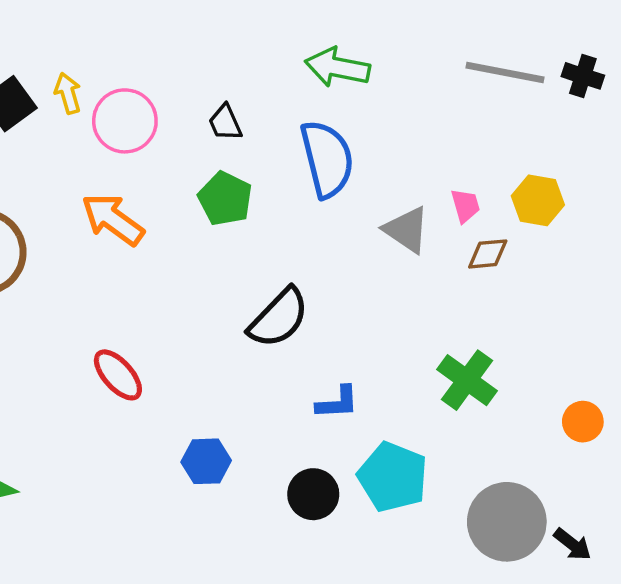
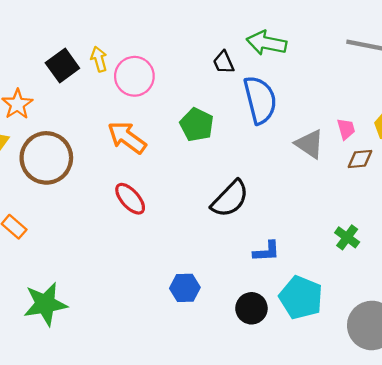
black trapezoid: (225, 123) -> (224, 62), moved
red ellipse: (118, 375) -> (130, 199), moved
green cross: (467, 380) -> (347, 237), size x0.7

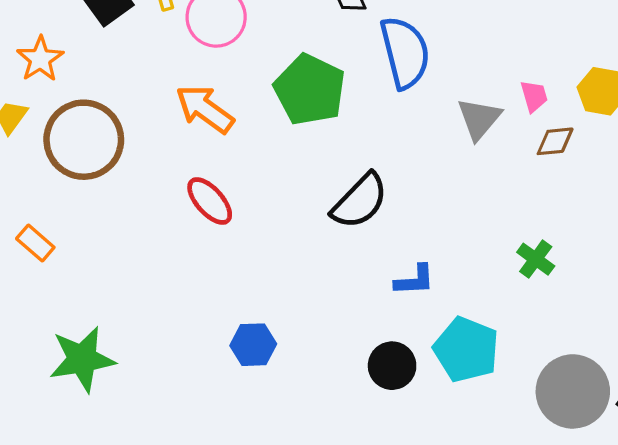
green pentagon: (197, 125) -> (310, 90), size x1.4
gray triangle: (309, 144) -> (479, 119), turned 36
blue hexagon: (185, 288) -> (253, 345), moved

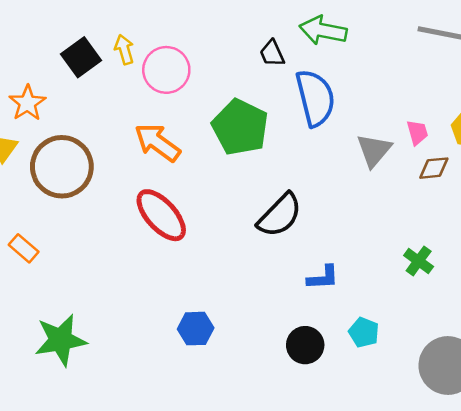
red ellipse: (210, 201) -> (161, 215), size x1.4
cyan pentagon: (466, 350) -> (364, 332), size x0.6

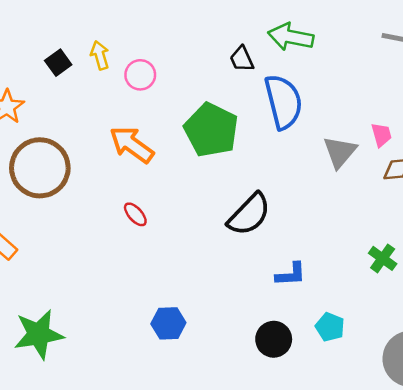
black square: (81, 57) -> (58, 63), size x0.7
pink circle: (166, 70) -> (140, 75), size x0.7
red ellipse: (161, 215) -> (135, 214), size x0.5

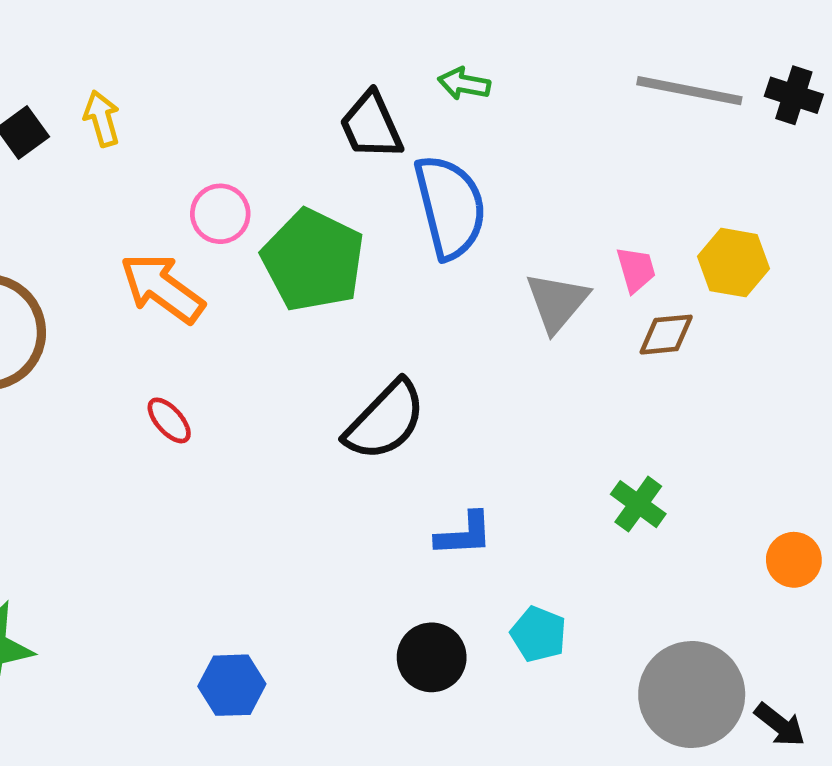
green arrow: (291, 37) -> (464, 84), size x0.6
black trapezoid: (242, 59) -> (371, 126), size x1.4
pink circle: (140, 75) -> (220, 214), moved
blue hexagon: (168, 323) -> (232, 685), moved

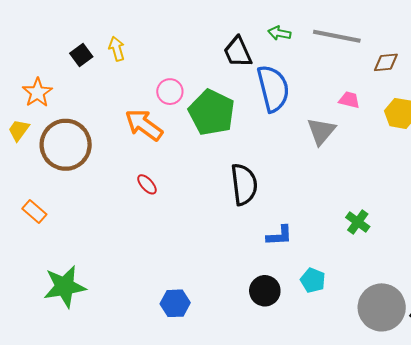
gray line: (689, 91) -> (337, 36), moved
pink trapezoid: (636, 270) -> (349, 100), moved, turned -60
brown diamond: (666, 335) -> (386, 62), moved
black semicircle: (385, 420) -> (244, 184), turned -51

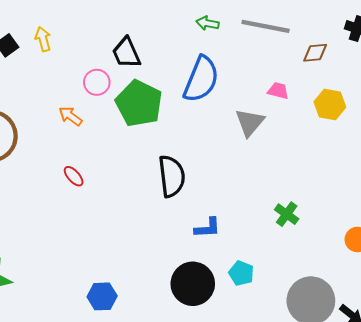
black trapezoid: (238, 52) -> (126, 53), moved
blue semicircle: (273, 88) -> (201, 79), turned 36
orange arrow: (144, 125) -> (70, 116), size x0.6
black circle: (265, 291) -> (193, 284), size x1.4

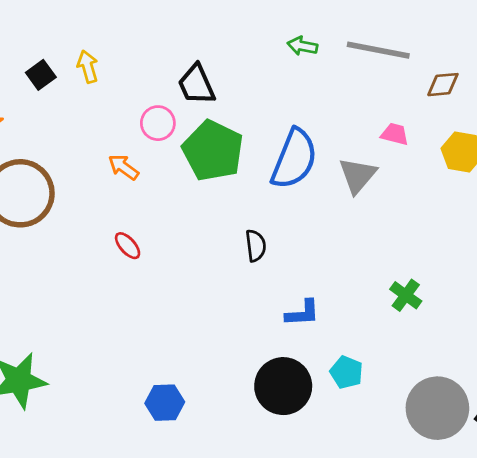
blue semicircle: (201, 79) -> (294, 159), moved
black semicircle: (172, 176) -> (256, 246), size x0.6

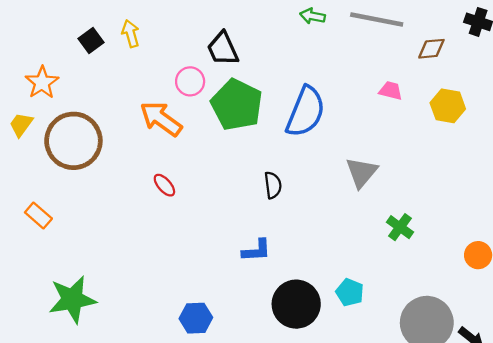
orange arrow: (123, 167) -> (161, 119), size x1.6
gray triangle: (358, 175) -> (361, 172), moved
blue L-shape: (302, 313) -> (257, 250), moved

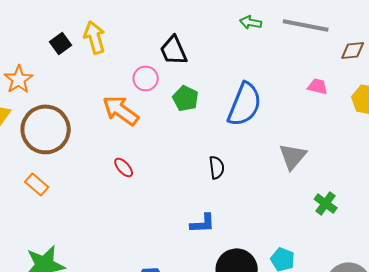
yellow arrow: (131, 34) -> (95, 37), size x1.4
green pentagon: (237, 105) -> (186, 98), size x0.6
orange rectangle: (38, 215) -> (37, 184), moved

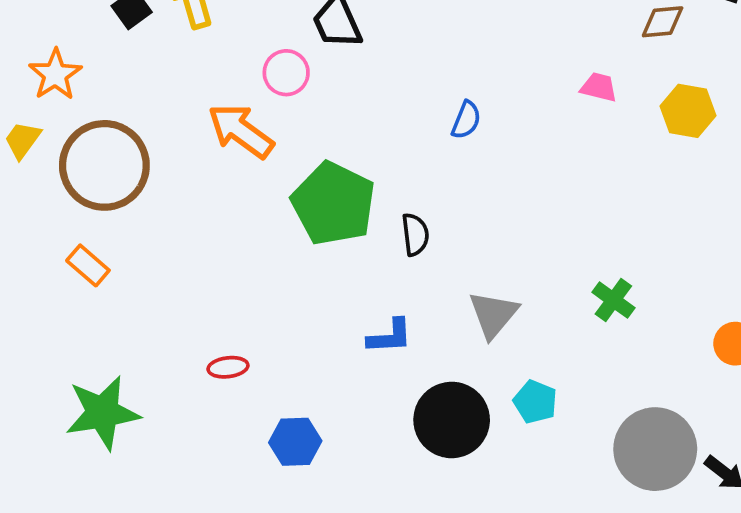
green pentagon: (186, 98) -> (333, 204), moved, size x1.8
blue semicircle: (245, 104) -> (466, 120), size x0.5
gray triangle: (293, 156) -> (493, 315), moved
red ellipse: (124, 167) -> (228, 367), moved, turned -55

